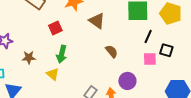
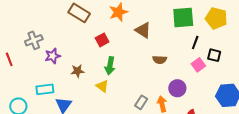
brown semicircle: (112, 51) -> (160, 60), turned 136
pink square: (150, 59) -> (198, 65), turned -32

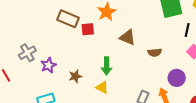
brown triangle: (143, 30) -> (128, 37), moved
red square: (102, 40) -> (88, 29), moved, turned 32

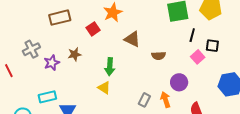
brown rectangle: (68, 19) -> (60, 18), moved, turned -40
red square: (88, 29) -> (93, 29), turned -32
brown star: (75, 76) -> (75, 54), moved

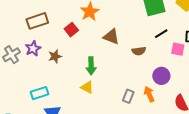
black line: (192, 35) -> (161, 34), moved, turned 48
pink square: (198, 57) -> (178, 49), turned -32
purple star: (52, 63) -> (33, 48), moved
cyan rectangle: (47, 97) -> (39, 93), moved

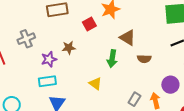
purple star: (33, 48) -> (49, 59), moved
brown semicircle: (139, 51) -> (144, 59), moved
green arrow: (91, 66) -> (112, 59), moved

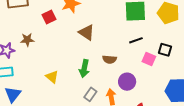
green arrow: (112, 59) -> (84, 69), moved
brown semicircle: (144, 59) -> (110, 59), moved

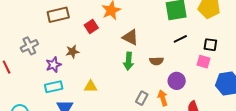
pink square: (149, 59) -> (203, 62), moved
green arrow: (84, 69) -> (128, 61), moved
yellow triangle: (52, 77) -> (91, 86), moved, turned -32

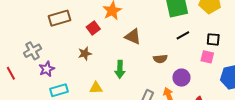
brown star: (72, 52) -> (85, 54), moved
green arrow: (128, 61) -> (120, 69), moved
purple star: (54, 65) -> (47, 69), moved

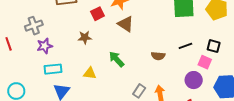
black line: (183, 35) -> (185, 46), moved
brown triangle: (133, 36) -> (126, 24), moved
green arrow: (120, 69) -> (117, 59), turned 126
purple circle: (181, 78) -> (194, 80), moved

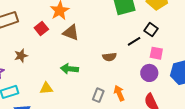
brown star: (85, 37) -> (21, 56), moved
black square: (214, 46) -> (151, 30), moved, turned 32
green arrow: (117, 59) -> (69, 69), turned -30

